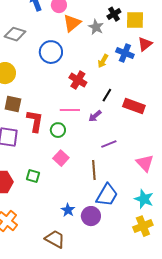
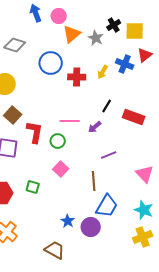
red cross: (78, 80) -> (77, 77), moved, turned -30
brown square: (13, 104) -> (13, 115), turned 30

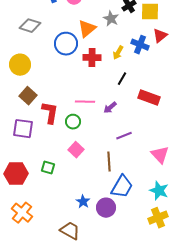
orange triangle: (72, 34) -> (87, 29), moved
black line: (107, 106) -> (122, 79), moved

